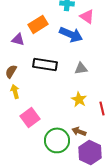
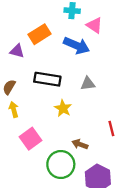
yellow star: (79, 99) -> (63, 108), moved
brown arrow: (79, 131) -> (80, 144), moved

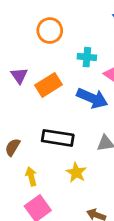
purple triangle: (17, 51) -> (19, 76), moved, turned 40
yellow arrow: (14, 109) -> (31, 176), moved

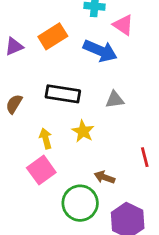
purple triangle: (19, 76) -> (14, 46), moved, turned 42
yellow arrow: (31, 176) -> (46, 138), moved

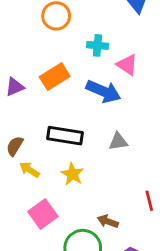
yellow star: (83, 131) -> (72, 174), moved
yellow arrow: (46, 138) -> (30, 170), moved, turned -42

